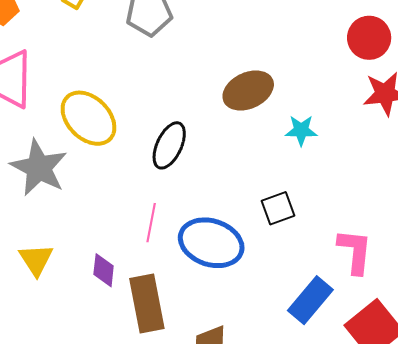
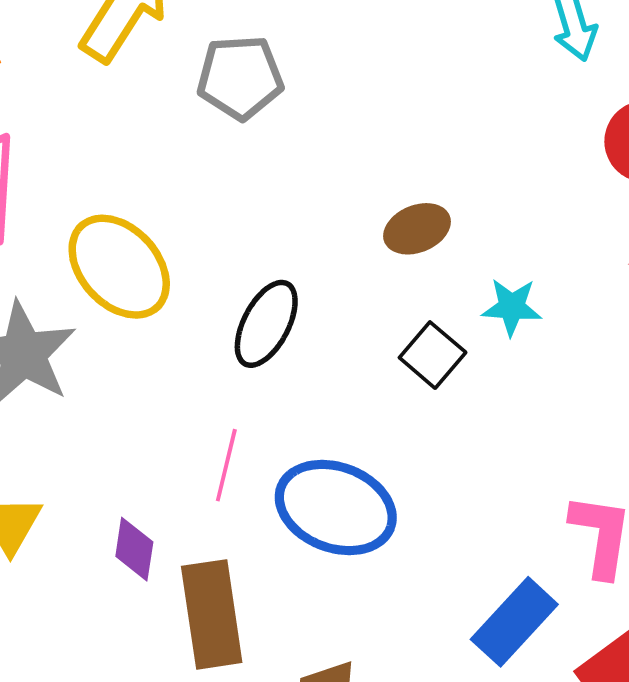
brown ellipse: (248, 91) -> (417, 229), size x0.7
black square: (278, 208) -> (433, 355), moved, turned -32

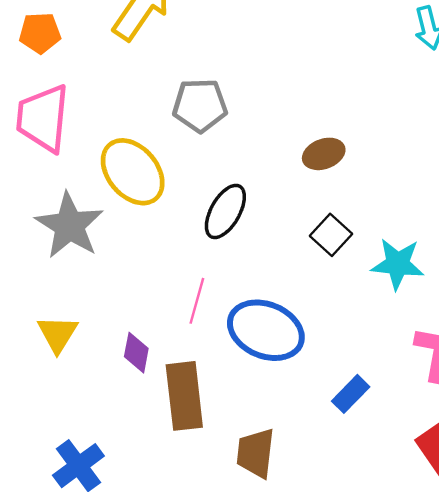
gray pentagon: (240, 77) -> (200, 105), moved
cyan star: (512, 307) -> (398, 264), moved, size x1.4
blue rectangle: (514, 622) -> (351, 394), moved, size x0.7

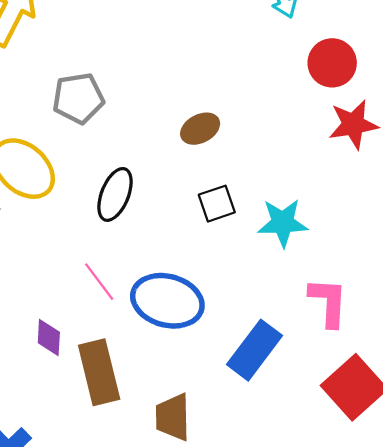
black square: (331, 235) -> (217, 204), turned 36
pink line: (197, 301) -> (99, 282), turned -45
blue rectangle: (351, 394) -> (255, 350), size x1.6

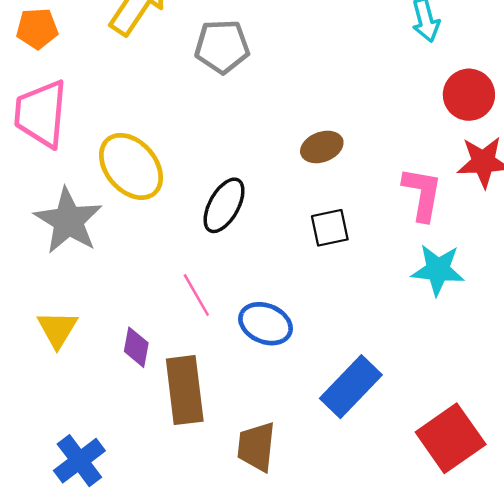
gray pentagon: (78, 98) -> (222, 46), moved
cyan star: (283, 223) -> (438, 270), moved
blue ellipse: (167, 301) -> (266, 324), size x0.7
pink L-shape: (328, 302) -> (422, 194), moved

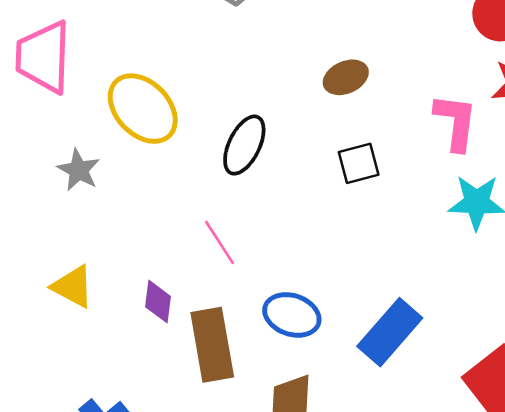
gray star: (68, 221) -> (79, 170), size x0.6
blue ellipse: (266, 324) -> (292, 315), moved
yellow triangle: (57, 329) -> (73, 287), turned -30

